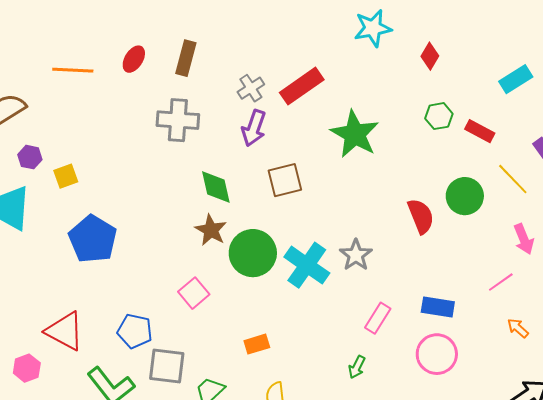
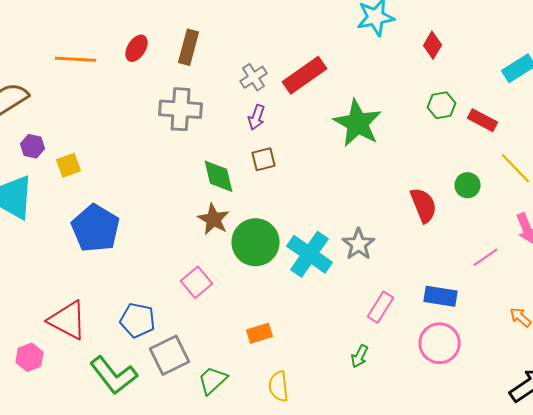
purple arrow: (254, 128) -> (256, 117), size x0.7
brown square: (285, 180) -> (264, 159), moved, size x0.7
green circle: (465, 196) -> (468, 185), size x0.7
pink line: (501, 282) -> (486, 257), moved
gray square: (167, 366) -> (170, 355), turned -33

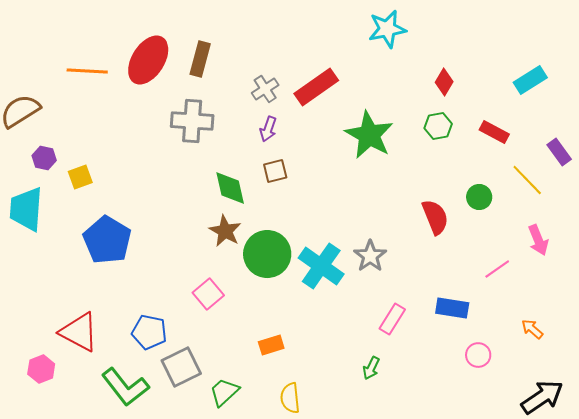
red diamond: (432, 45) -> (444, 82), moved
red ellipse: (136, 48) -> (148, 60), size x1.8
green hexagon: (442, 105) -> (438, 126), moved
pink circle: (440, 343) -> (478, 355), moved, size x0.6

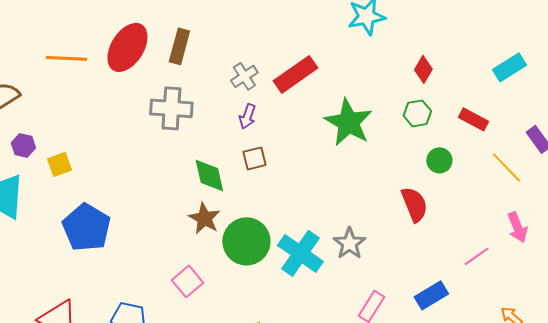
green circle: (479, 197) -> (439, 160), moved
blue rectangle: (452, 308) -> (431, 295), turned -40

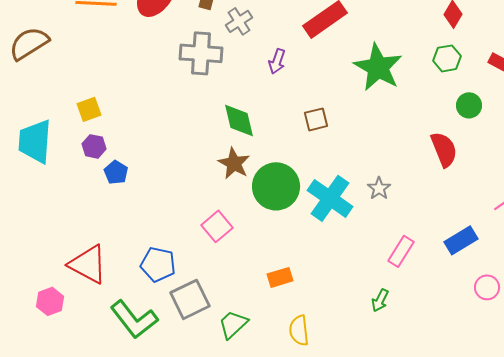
gray cross: (244, 76) -> (239, 21), moved
purple hexagon: (23, 145) -> (94, 146), moved
brown square: (254, 158) -> (316, 119), moved
blue pentagon: (86, 227) -> (116, 172), size x0.5
gray star: (349, 243) -> (379, 188), size x0.7

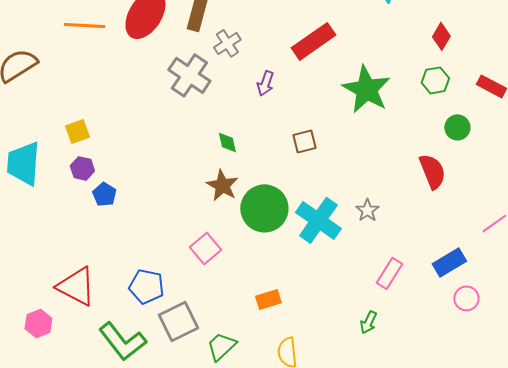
gray cross: (201, 53) -> (189, 75), turned 30
green diamond: (239, 120) -> (227, 142), size x0.6
pink circle: (487, 287) -> (466, 298), moved

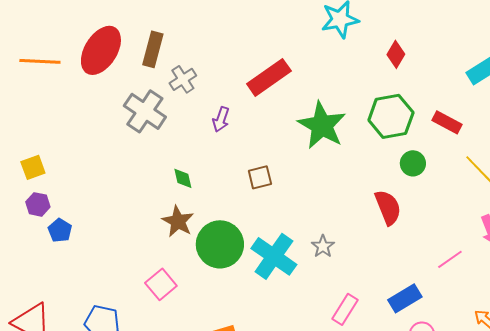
red diamond: (441, 36) -> (396, 54), moved
green hexagon: (435, 80) -> (391, 116), size x1.6

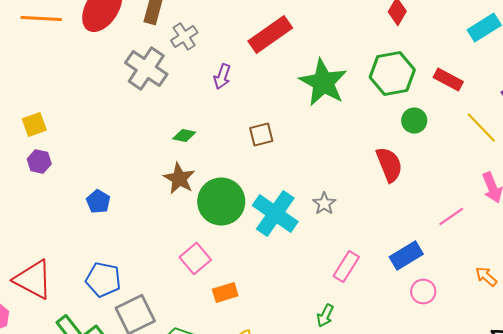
green diamond: (183, 178) -> (184, 136), turned -65
blue pentagon: (60, 230) -> (98, 202), moved
pink square: (161, 284) -> (195, 259), moved

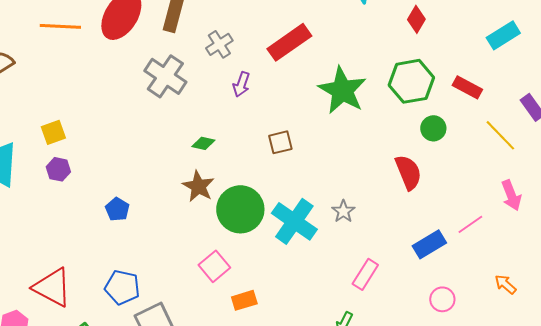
gray cross: (184, 37) -> (219, 44), moved
blue rectangle: (406, 256) -> (429, 244), moved

